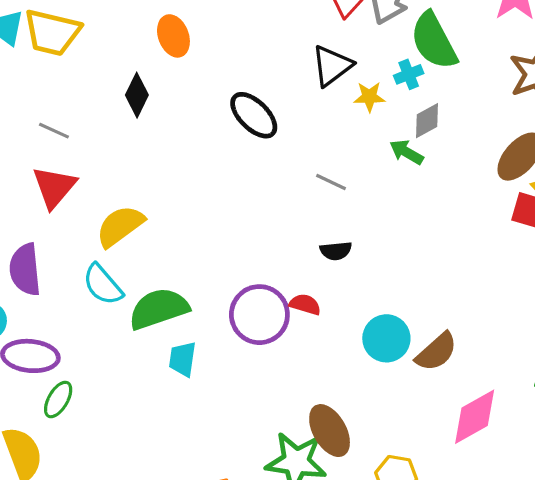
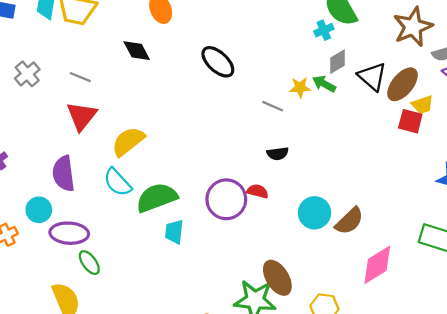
black triangle: (332, 66) -> (372, 77), moved, turned -40
black diamond: (137, 95) -> (137, 51), turned -52
yellow star: (369, 97) -> (300, 87), moved
green ellipse: (58, 400) -> (89, 263), turned -65

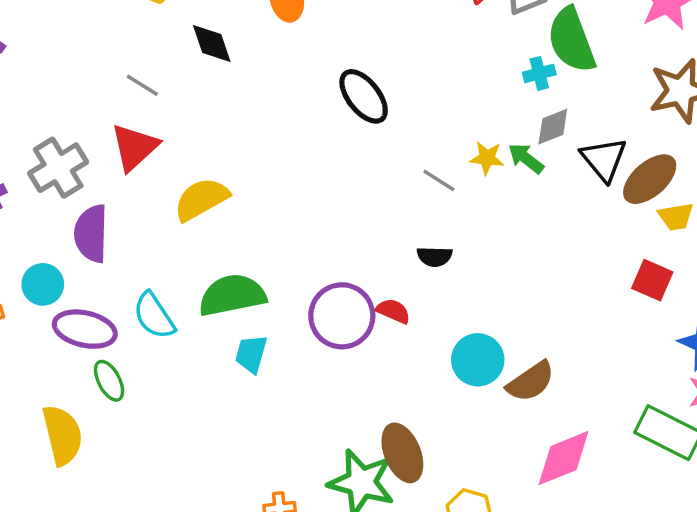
black diamond: (137, 51) -> (212, 43), moved
gray cross: (27, 74) -> (58, 168), moved, size x1.4
red square: (410, 121) -> (652, 280), moved
cyan semicircle: (117, 182) -> (154, 316), moved

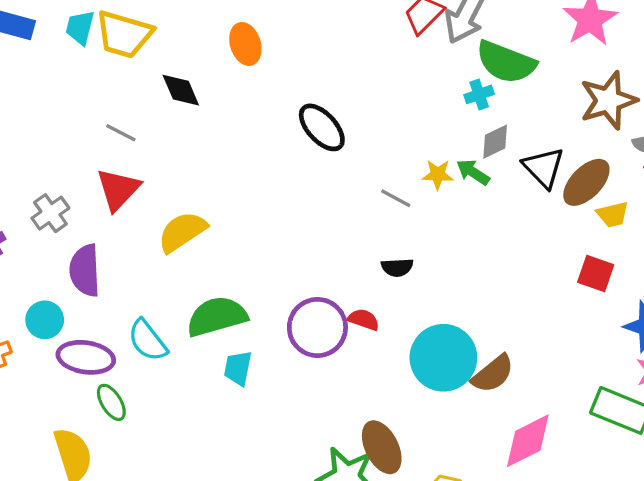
green semicircle: (571, 40) -> (506, 62), turned -44
gray cross: (58, 168) -> (50, 213), size x0.7
cyan circle: (478, 360) -> (443, 358), size x1.4

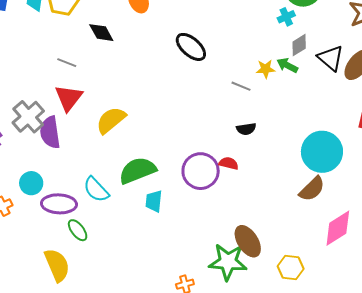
gray cross: (50, 213) -> (28, 117), size x1.4
purple semicircle: (85, 270) -> (50, 132), moved
cyan circle: (443, 358) -> (322, 152), moved

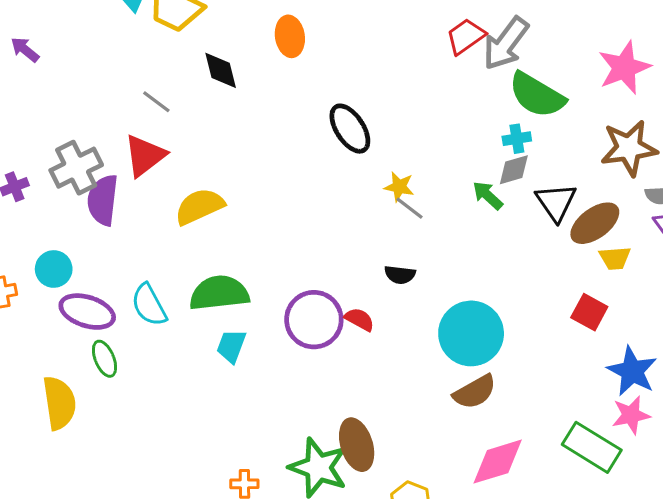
cyan cross: (286, 17) -> (517, 139), moved
yellow star: (266, 69) -> (399, 187), moved
cyan circle: (322, 152) -> (471, 333), moved

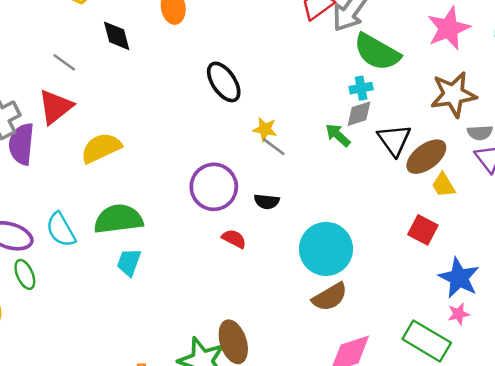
yellow trapezoid: (615, 258) -> (443, 185), turned 64
purple circle: (314, 320) -> (214, 187), moved
pink star: (631, 415) -> (459, 314), size x0.7

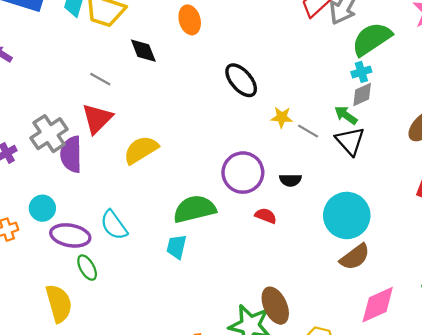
green semicircle: (377, 52) -> (372, 39), turned 123
black triangle: (394, 140) -> (350, 141), moved
gray line: (274, 147) -> (308, 131), moved
green semicircle: (118, 219) -> (194, 209), moved

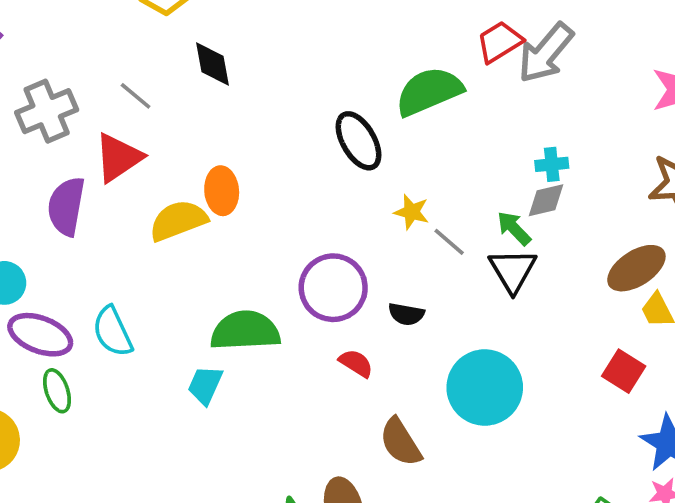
orange ellipse: (190, 20) -> (222, 191), moved
green semicircle: (372, 39) -> (429, 91), moved
gray cross: (49, 134) -> (47, 111), moved
brown semicircle: (355, 257) -> (400, 442), moved, turned 84

